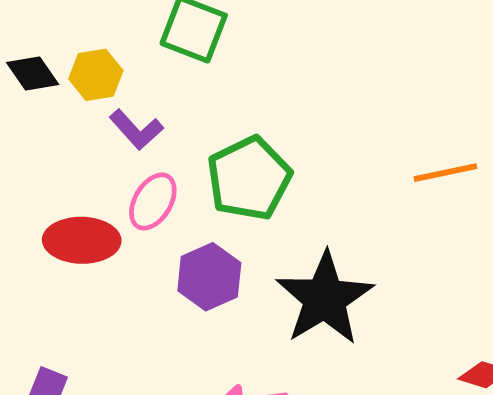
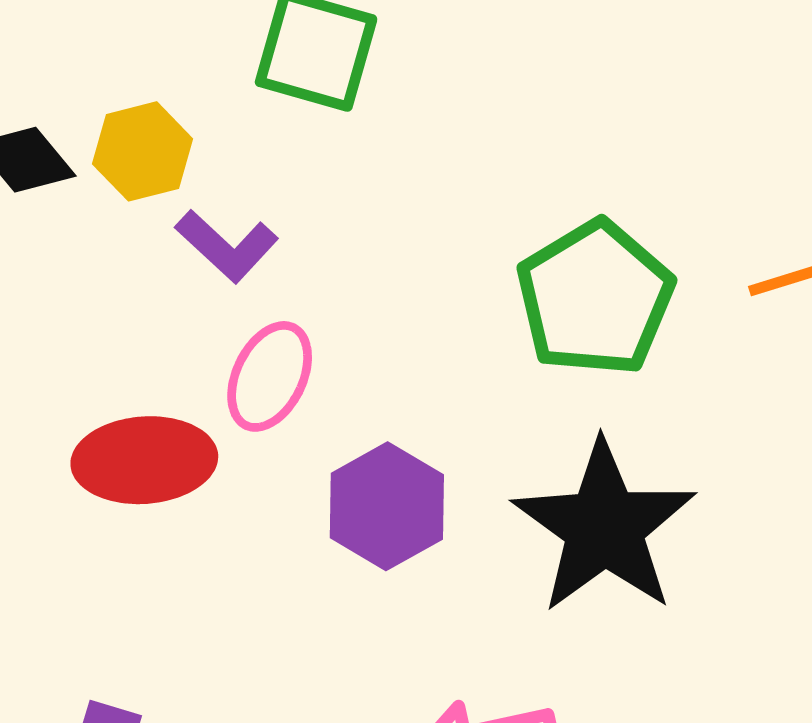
green pentagon: (249, 178) -> (595, 298), moved

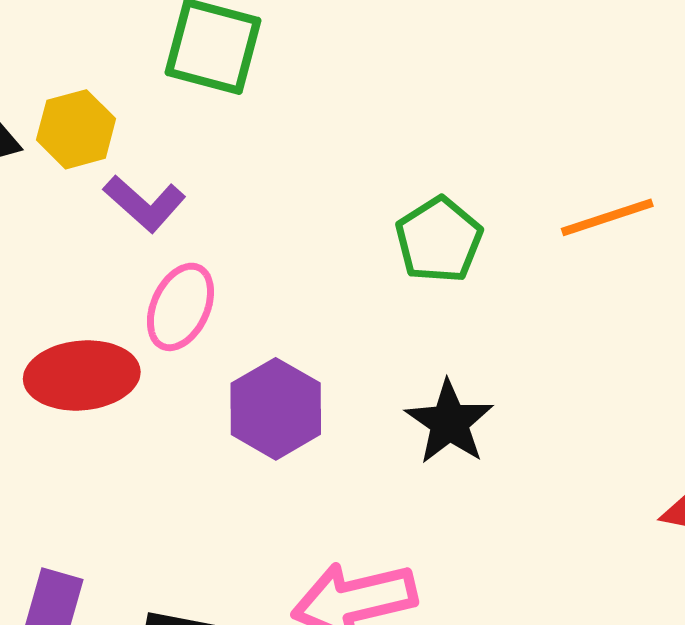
green pentagon: (595, 298) -> (439, 240), size x0.7
black star: (604, 527) -> (449, 422), size x0.6

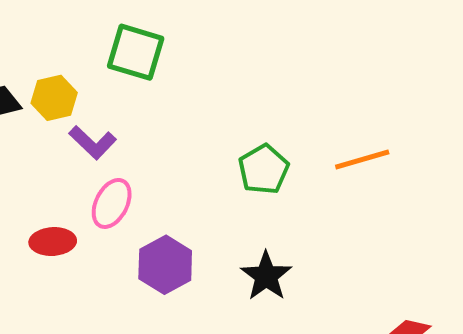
red ellipse: (82, 375) -> (53, 242), size x0.7

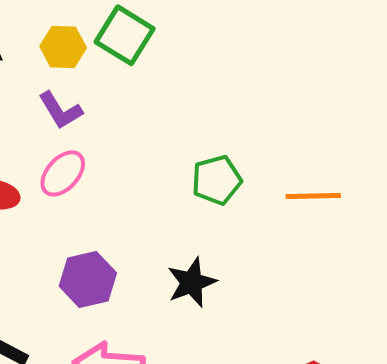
yellow hexagon: (54, 98) -> (63, 47), moved
purple hexagon: (165, 265) -> (88, 280), moved

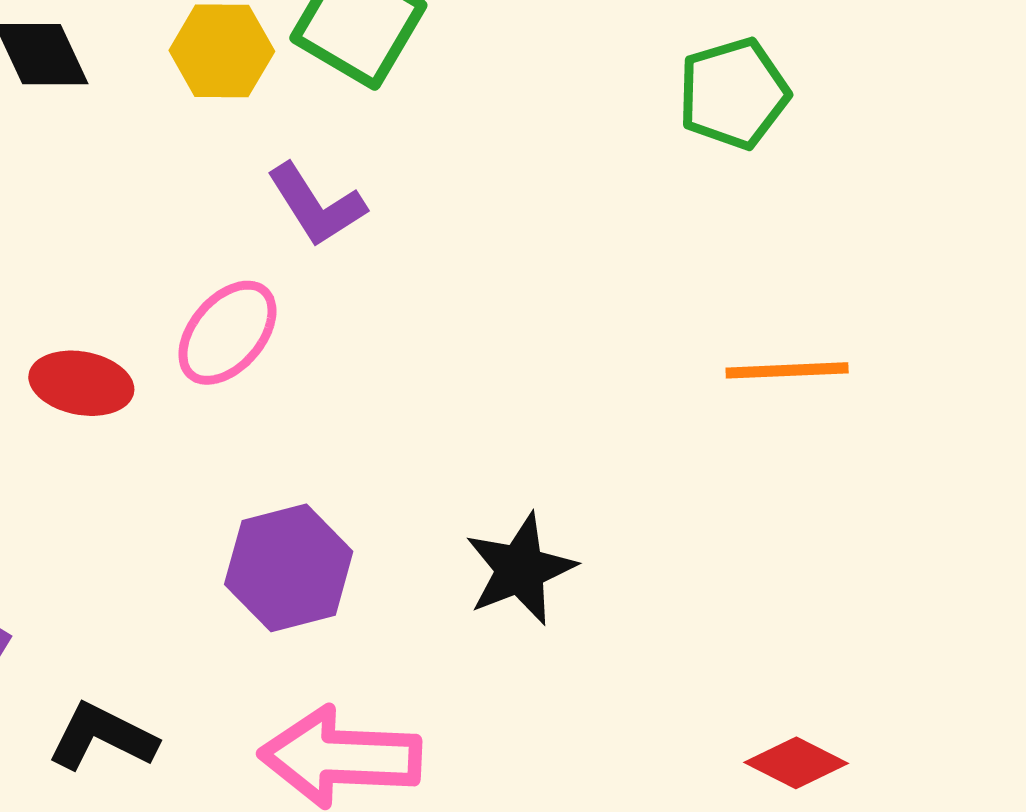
purple L-shape: (60, 110) -> (316, 205), moved
green pentagon: (217, 180) -> (734, 93), moved

